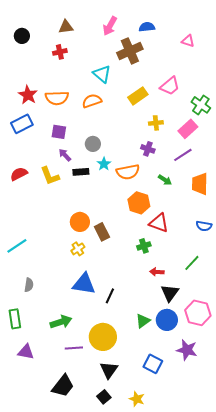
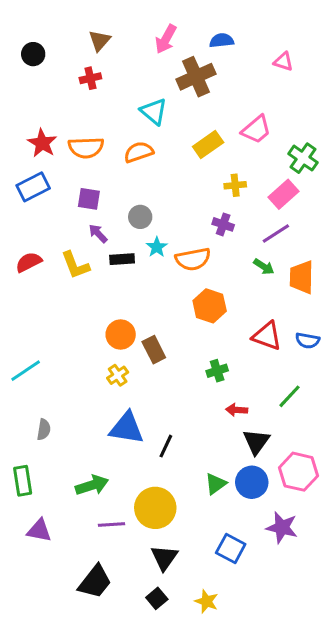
brown triangle: (66, 27) -> (99, 41), turned -42
green arrow: (165, 180) -> (264, 267), moved
red triangle: (159, 223) -> (267, 336), moved

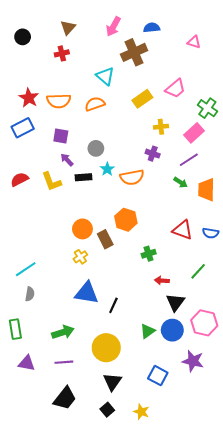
orange hexagon: (210, 306) -> (126, 220), moved
cyan line: (26, 371) -> (26, 269), moved
purple line: (112, 524) -> (64, 362), moved

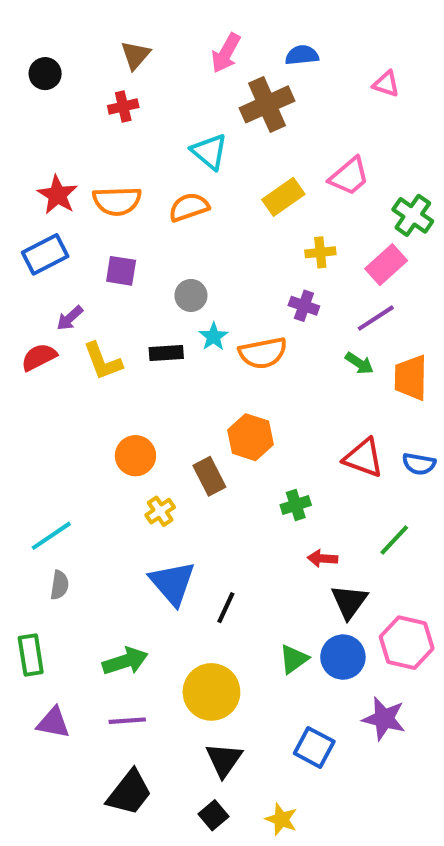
purple arrow: (67, 160) -> (70, 318), moved, turned -88
orange circle: (82, 229) -> (135, 456), moved
blue triangle: (87, 293) -> (172, 583), turned 40

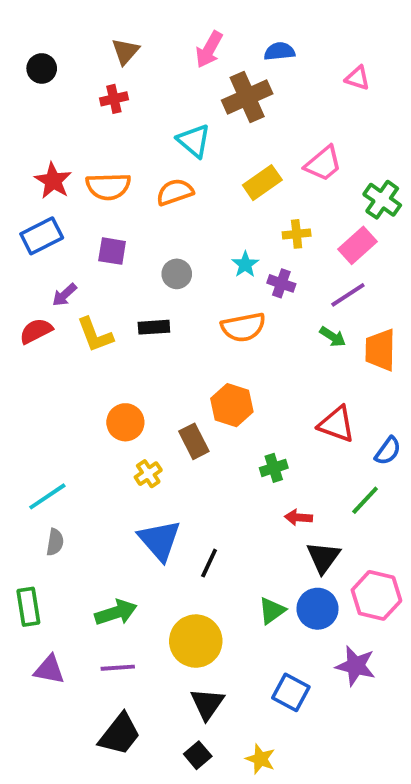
cyan star: (214, 337) -> (245, 264), moved
blue semicircle: (419, 464) -> (388, 451), moved, turned -64

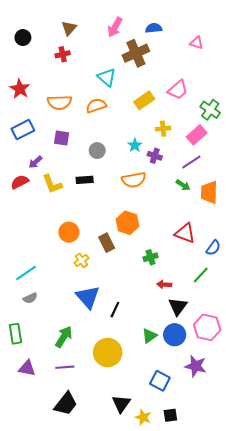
red star: (53, 181) -> (20, 89), moved
gray semicircle: (55, 542) -> (30, 298), turned 56
green arrow: (116, 613) -> (64, 337), turned -40
black triangle: (207, 704) -> (121, 404), moved
black square: (198, 755) -> (170, 415), moved, turned 32

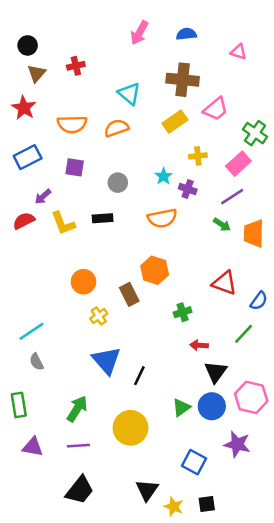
brown triangle: (69, 28) -> (36, 73), moved
brown cross: (136, 53) -> (183, 80), moved, turned 30
gray semicircle: (30, 298) -> (36, 362), turned 88

